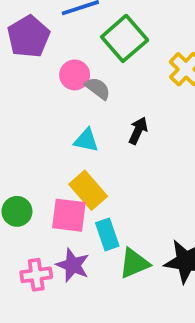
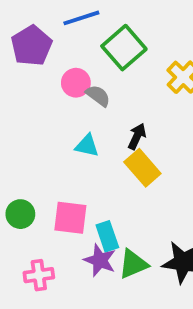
yellow rectangle: (88, 190) -> (142, 168), moved
purple star: (73, 265) -> (100, 260), moved

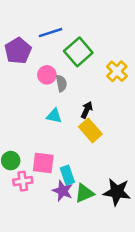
gray semicircle: (98, 96) -> (61, 83), turned 42
pink cross: (39, 275) -> (23, 181), moved

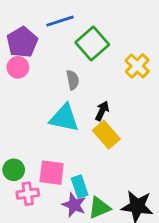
pink circle: (47, 75) -> (18, 67), moved
cyan triangle: (54, 116) -> (64, 118), size x1.6

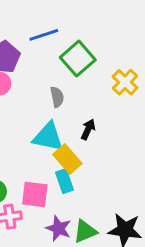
yellow rectangle: (106, 135) -> (67, 159), moved
cyan rectangle: (80, 187) -> (64, 181), moved

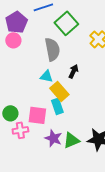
gray semicircle: (57, 97) -> (52, 49), size x1.6
cyan triangle: (48, 137) -> (46, 76), size x0.6

